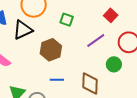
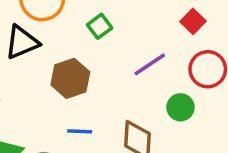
red square: (111, 15) -> (193, 21), moved
green square: (67, 20) -> (100, 26), turned 32

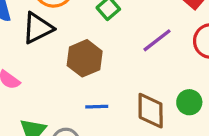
green circle: (180, 107) -> (189, 102), moved

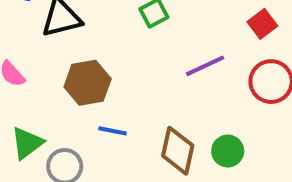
brown hexagon: (85, 58) -> (88, 83), moved

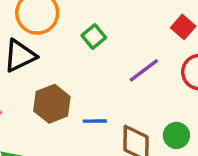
blue line: (113, 131) -> (95, 121), moved

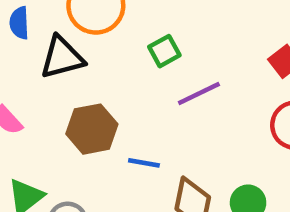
purple line: (144, 70) -> (199, 93), moved

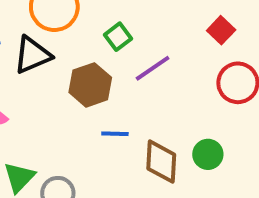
brown hexagon: (92, 129) -> (90, 85), moved

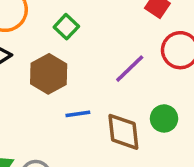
purple line: (153, 68) -> (130, 69), moved

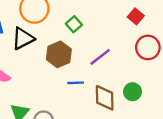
purple line: (130, 69) -> (100, 57), moved

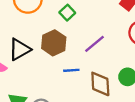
black triangle: (23, 39) -> (20, 49), moved

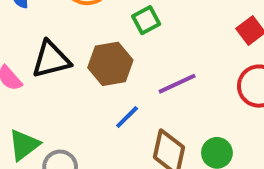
blue line: (71, 70) -> (127, 117), turned -56

